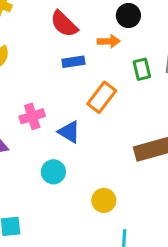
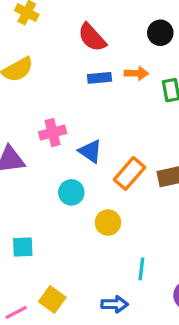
orange arrow: (109, 41) -> (136, 73), moved
orange rectangle: (102, 97) -> (129, 173), moved
yellow circle: (104, 200) -> (108, 223), moved

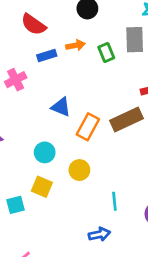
pink cross: (53, 133) -> (16, 80), moved
blue triangle: (90, 151) -> (61, 107), moved
yellow square: (52, 300) -> (42, 187), moved

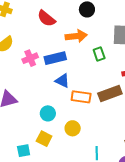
orange arrow: (75, 45) -> (76, 36), size x1.5
green rectangle: (106, 53) -> (99, 54), moved
blue rectangle: (47, 56) -> (55, 58), moved, size x1.5
orange rectangle: (88, 127) -> (81, 97), turned 66

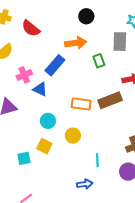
red semicircle: (46, 18) -> (31, 28), moved
pink cross: (30, 58) -> (24, 75), moved
blue rectangle: (55, 58) -> (55, 65), turned -35
blue triangle: (62, 81) -> (40, 89), moved

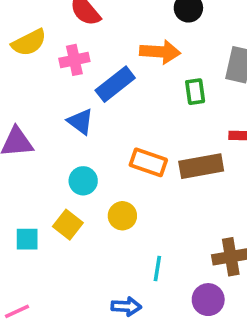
pink cross: (24, 75) -> (74, 60), moved

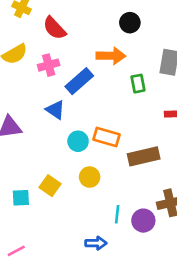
brown rectangle: (201, 166) -> (144, 156), moved
cyan circle: (83, 181) -> (78, 141), moved
purple circle: (208, 300) -> (143, 221), moved

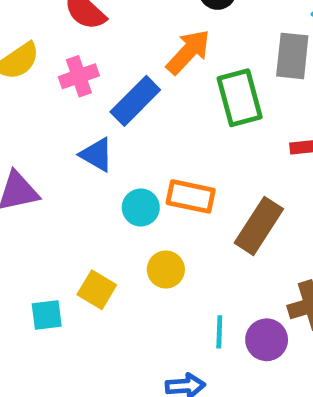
orange arrow: (111, 56) -> (188, 52), turned -44
green rectangle: (138, 84) -> (240, 98), size x1.6
brown rectangle: (144, 156) -> (259, 226), turned -40

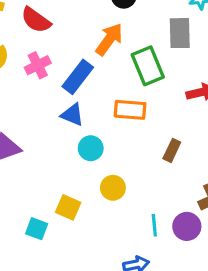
blue triangle: (97, 155) -> (72, 115), moved
orange rectangle: (191, 196) -> (130, 110), moved
brown rectangle: (259, 226) -> (172, 150), size x0.6
cyan square: (47, 315) -> (37, 229), turned 35

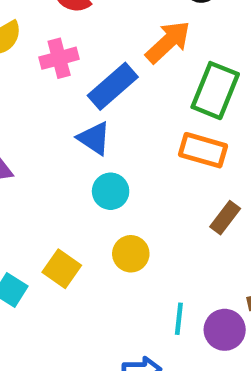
green rectangle: (148, 66) -> (215, 91), turned 33
orange rectangle: (130, 110) -> (203, 150), moved

